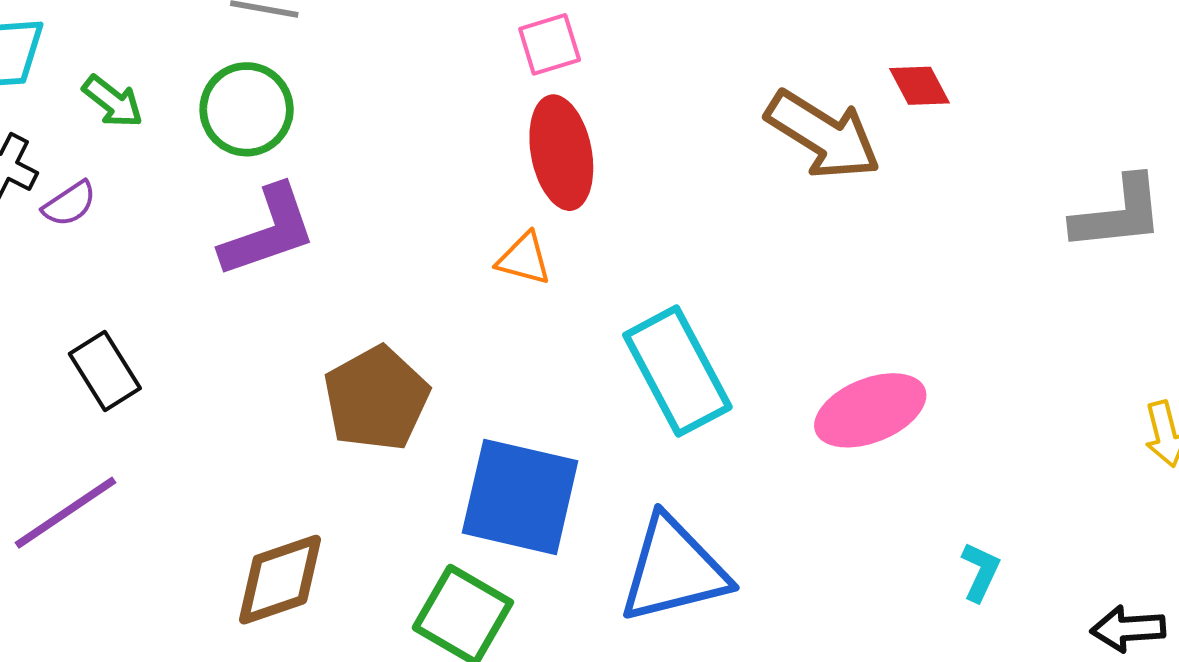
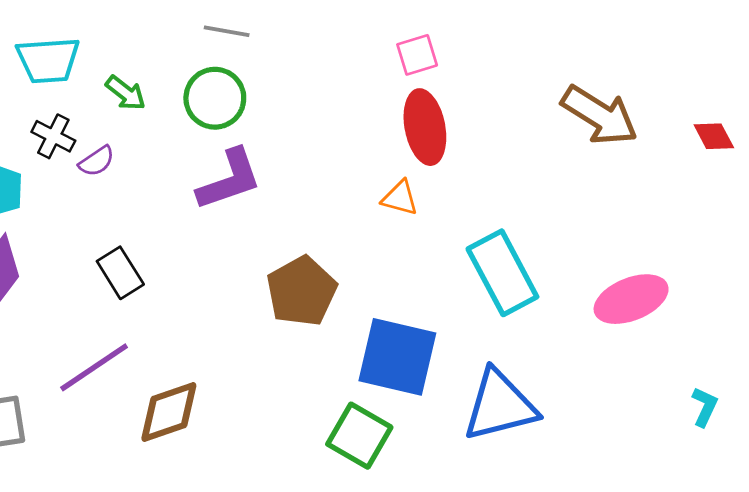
red diamond: (919, 86) -> (714, 136), moved
brown diamond: (280, 580) -> (169, 412), moved

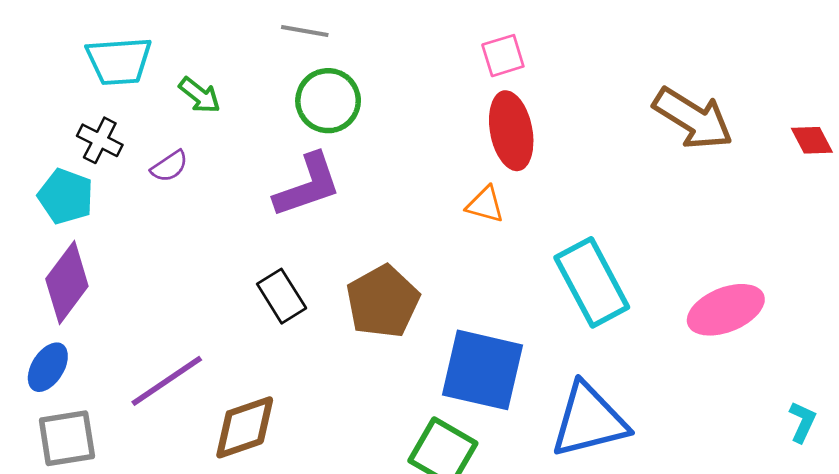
green circle: (215, 98) -> (328, 101), moved
black cross: (53, 136) -> (100, 140), moved
black rectangle: (120, 273) -> (282, 296), moved

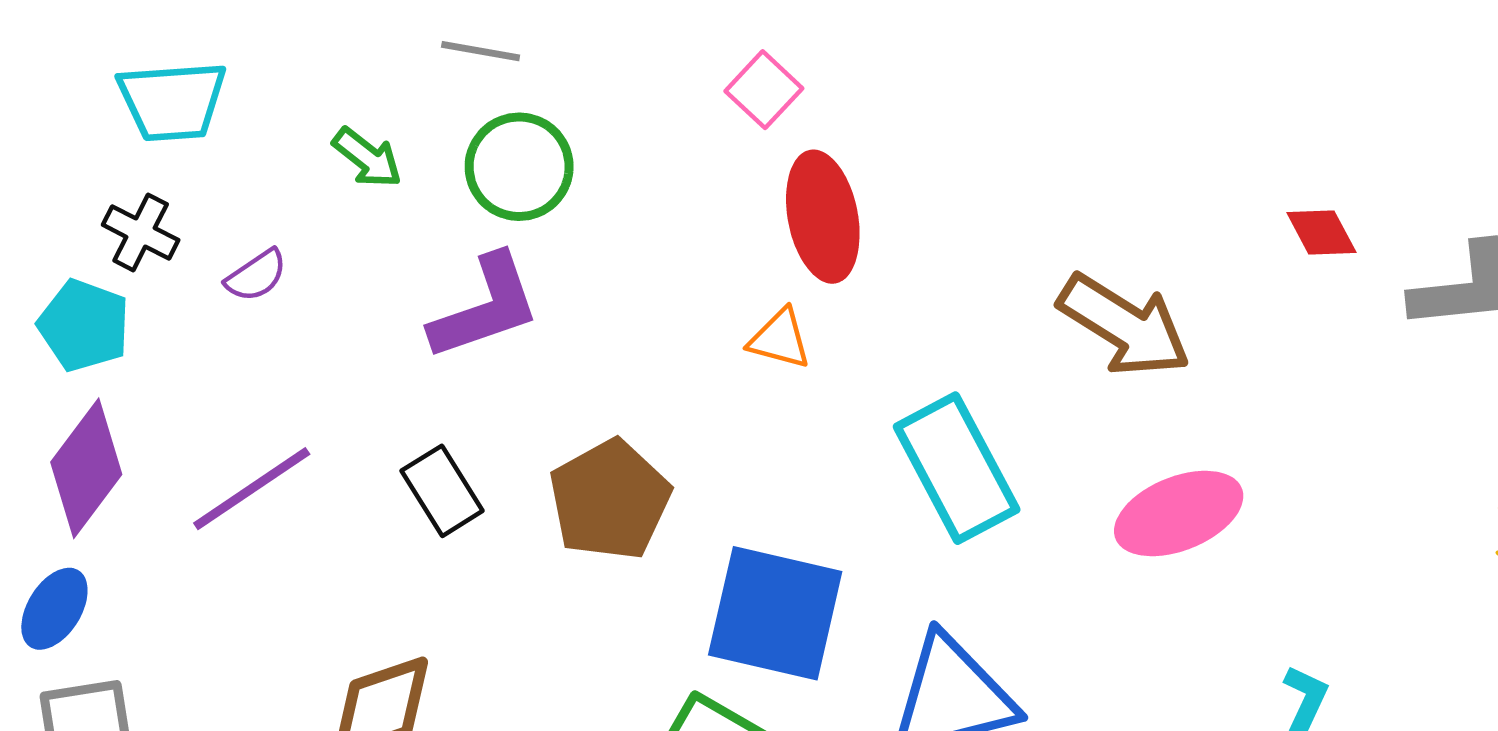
pink square: (503, 56) -> (764, 90), moved, turned -30
green arrow: (200, 95) -> (367, 158), moved
brown arrow: (693, 118) -> (1124, 325), moved
purple line: (167, 381) -> (252, 489), moved

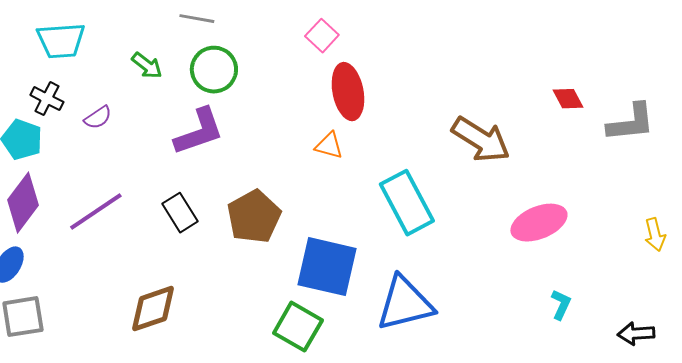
pink ellipse: (1179, 514) -> (539, 223), moved

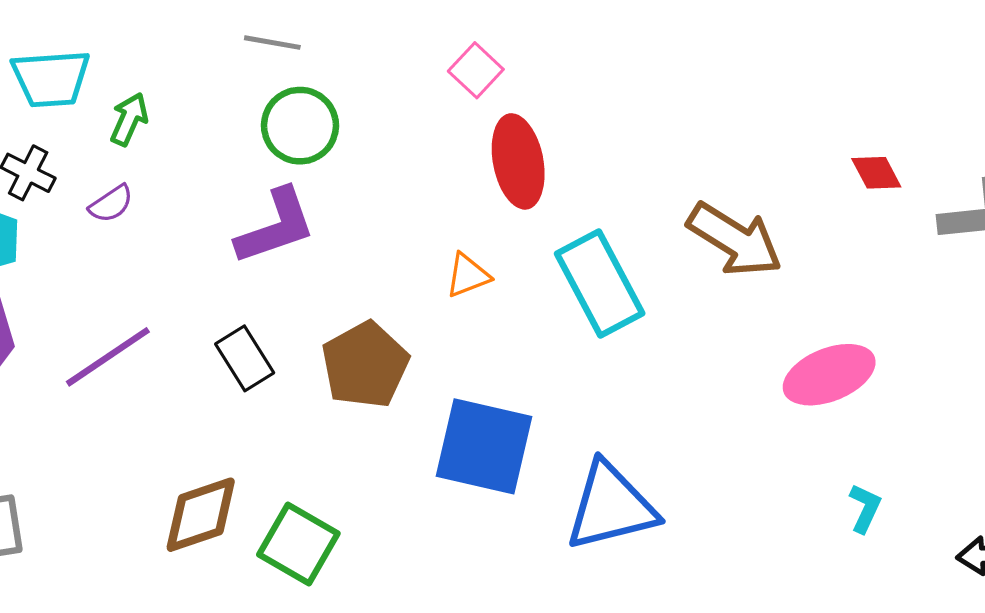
green arrow: (147, 66) -> (129, 119), moved, turned -104
orange triangle: (329, 146) -> (468, 275), moved, turned -36
cyan rectangle: (407, 203) -> (600, 284), moved
green square: (298, 327) -> (298, 544), moved

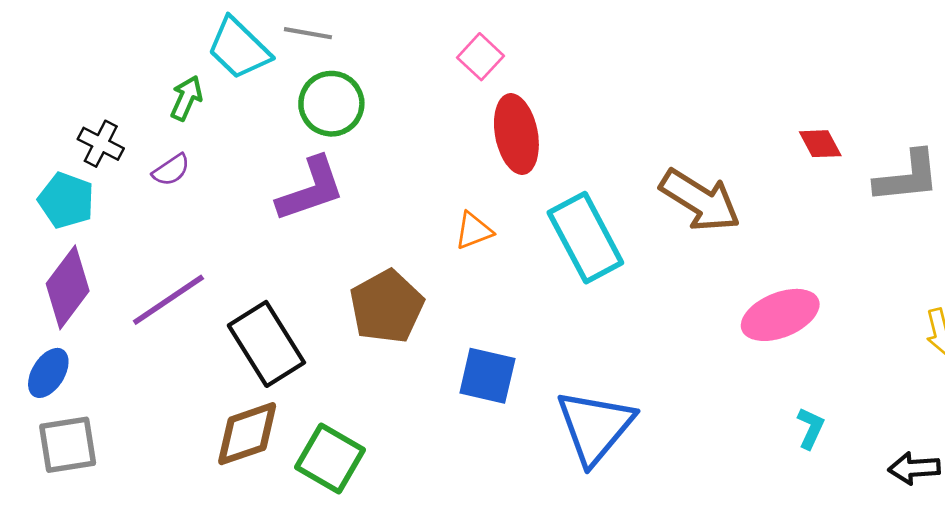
cyan trapezoid: (51, 78) -> (239, 48), moved, turned 48
black rectangle: (245, 358) -> (266, 344), moved, size x1.5
blue square: (484, 446) -> (487, 376), size x0.7
blue triangle: (611, 507) -> (595, 427), turned -36

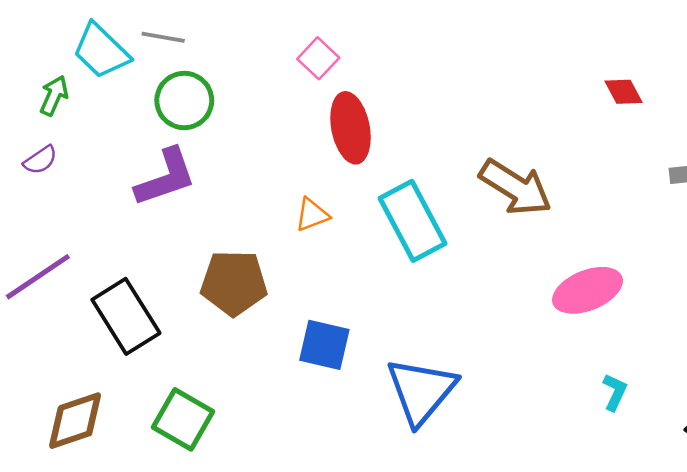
red diamond: (820, 144) -> (623, 92), moved
brown pentagon: (387, 307) -> (234, 283), turned 30
brown diamond: (247, 434) -> (75, 421), moved

